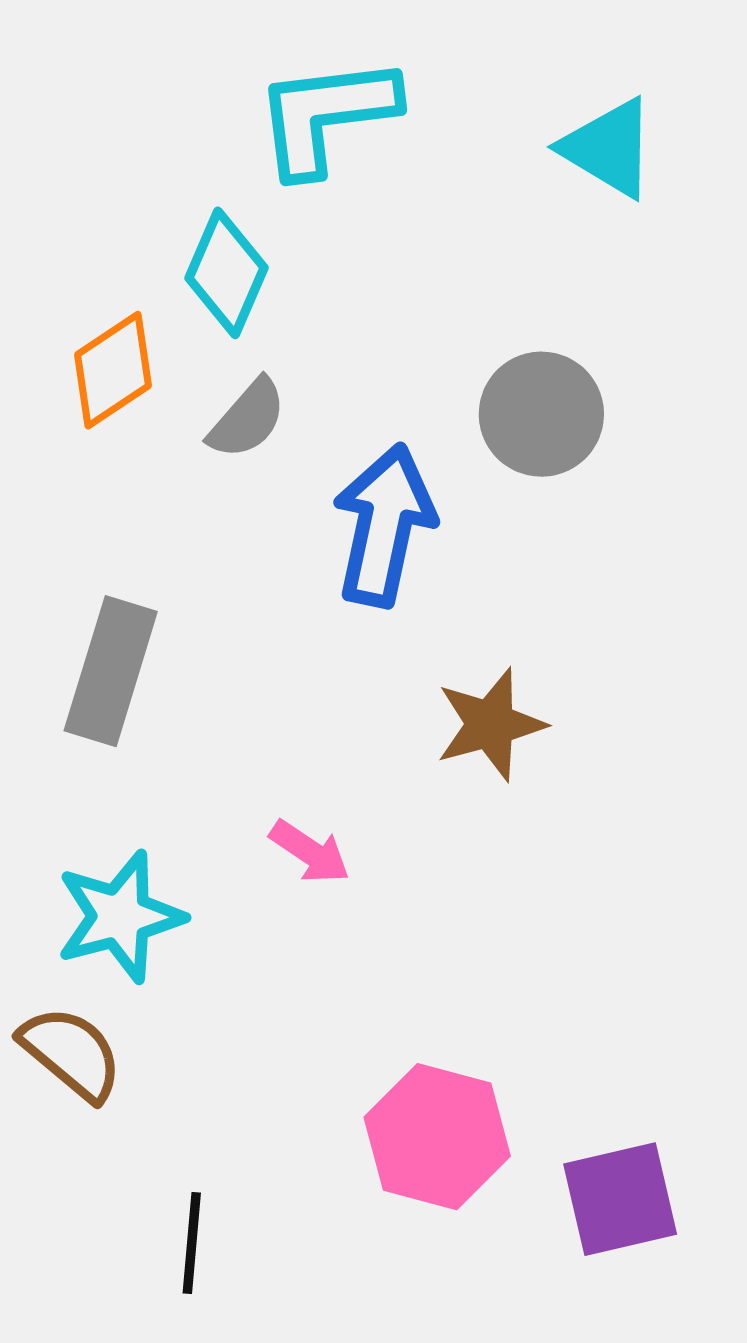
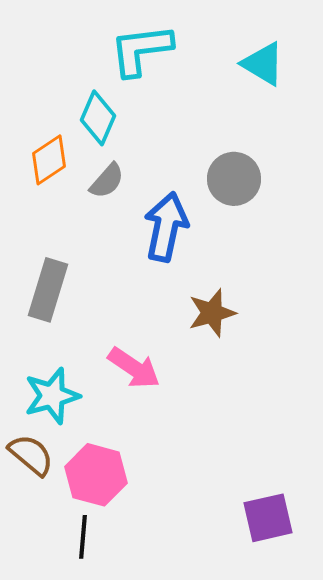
pink arrow: (310, 852) -> (134, 368), size x1.5
pink hexagon: (437, 1137) -> (96, 475), moved

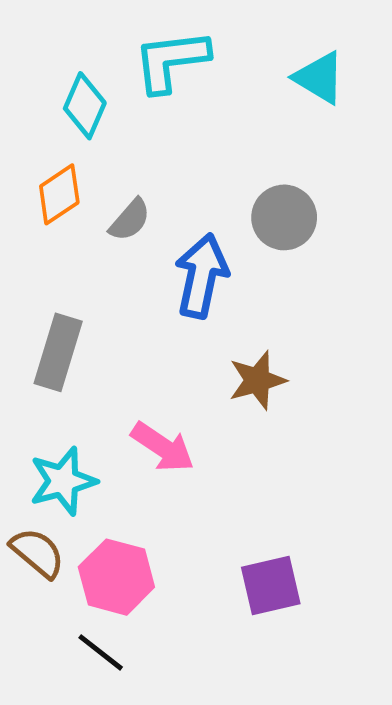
cyan diamond: (98, 118) -> (85, 106), moved
purple square: (268, 518) -> (271, 586), moved
black line: (83, 537) -> (101, 652), turned -57

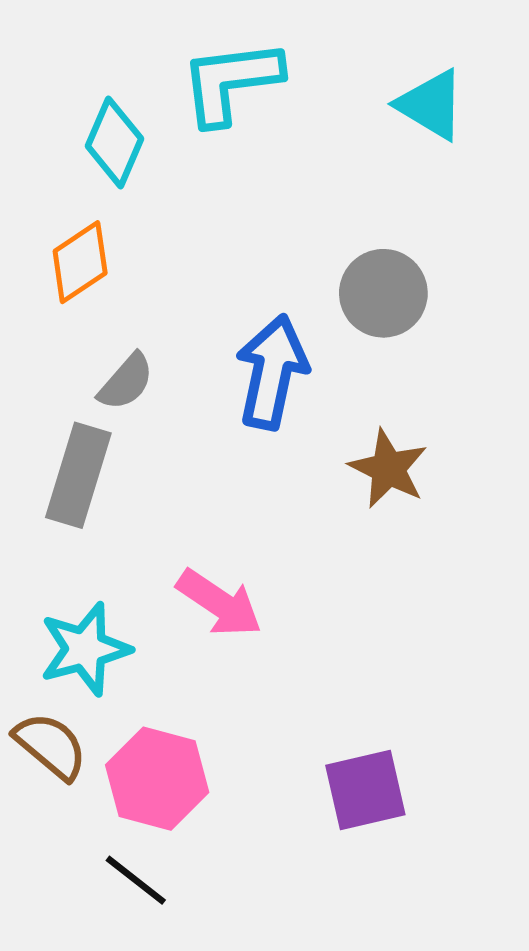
gray semicircle: (130, 220) -> (126, 382), moved
brown star: (257, 380) -> (388, 469), moved, turned -30

